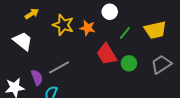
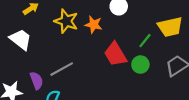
green line: (125, 33) -> (145, 41), moved

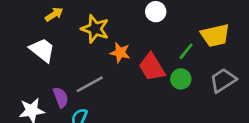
orange star: (94, 25) -> (120, 53), moved

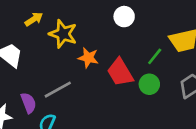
yellow arrow: (54, 14) -> (34, 19), moved

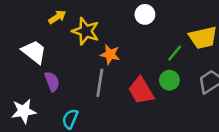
red trapezoid: (120, 72) -> (141, 91), moved
gray line: (58, 90) -> (100, 83), moved, turned -52
purple semicircle: (29, 103) -> (52, 82), moved

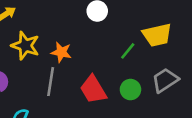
yellow star: (86, 31) -> (25, 46), moved
green circle: (169, 80) -> (130, 90), moved

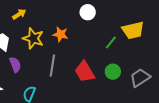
orange star: (61, 52) -> (60, 34), moved
gray trapezoid: (165, 80) -> (140, 78), moved

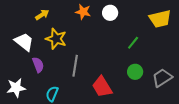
yellow trapezoid: (133, 30) -> (160, 19), moved
orange star: (60, 34) -> (83, 12), moved
red trapezoid: (85, 72) -> (102, 87), moved

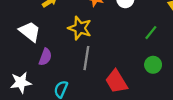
yellow star: (56, 39) -> (80, 28), moved
purple semicircle: (38, 65) -> (45, 57), turned 42

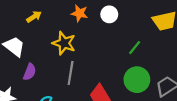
green circle: (153, 65) -> (137, 80), size x1.5

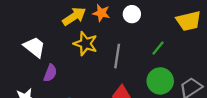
yellow arrow: (34, 17) -> (74, 16), moved, size x1.5
gray line: (71, 73) -> (117, 56), moved

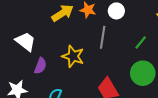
yellow star: (85, 44) -> (73, 56), moved
gray line: (117, 56) -> (103, 37), moved

